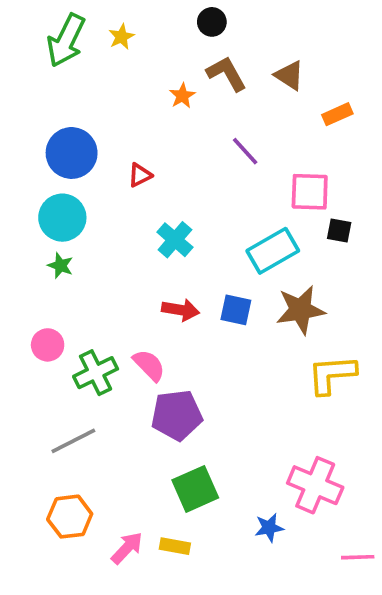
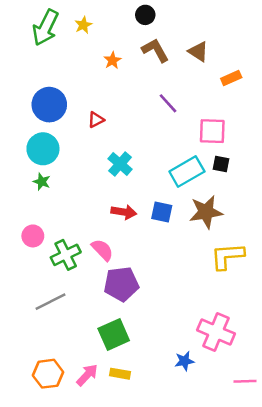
orange star: (182, 96) -> (112, 60), moved
black square: (339, 230) -> (221, 164), moved
green square: (195, 489) -> (114, 334), moved
orange hexagon: (70, 517) -> (48, 374), moved

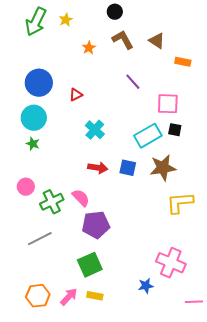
orange rectangle: (231, 78) -> (183, 62), turned 35

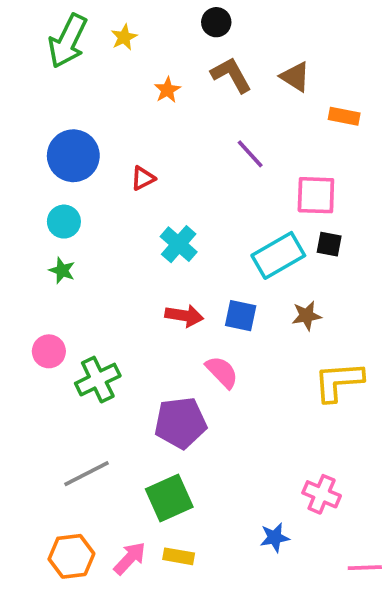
cyan circle: (34, 118) -> (64, 222), size x0.7
brown star: (163, 168) -> (307, 316), size x0.6
pink semicircle: (81, 198) -> (222, 372), moved
gray line: (40, 239) -> (86, 474), moved
pink cross: (171, 263) -> (322, 494), size x0.7

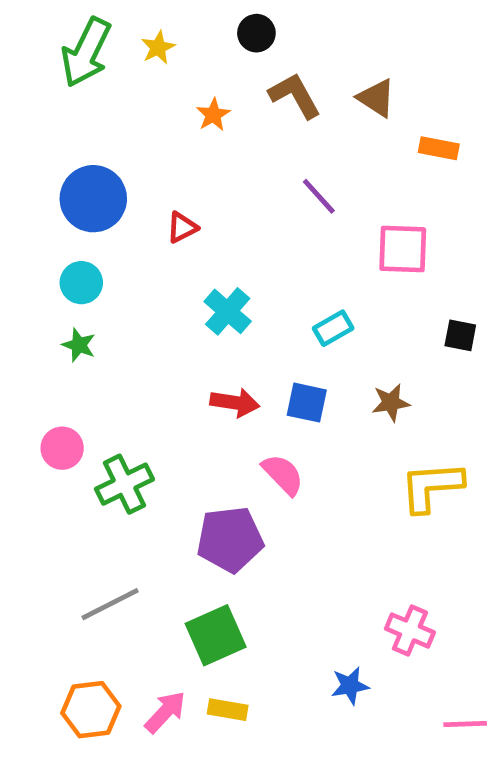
black circle: (216, 22) -> (256, 33), moved
black square: (329, 244) -> (460, 335), moved
cyan rectangle: (278, 255) -> (333, 328), moved, size x0.6

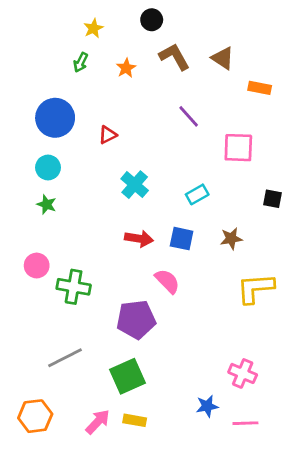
green arrow: (86, 52) -> (81, 62), moved, size x0.5
green cross: (124, 484) -> (74, 287), turned 36
orange hexagon: (91, 710) -> (35, 416), moved
pink line: (465, 724) -> (245, 423), moved

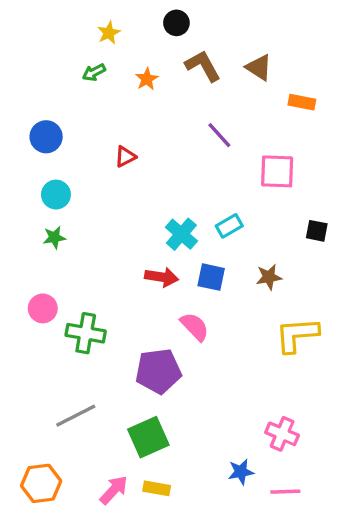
green arrow: (81, 62) -> (94, 72), turned 36
blue circle: (55, 118) -> (46, 137), moved, size x0.7
cyan cross: (135, 185) -> (181, 234), moved
green star: (47, 204) -> (54, 237), turned -30

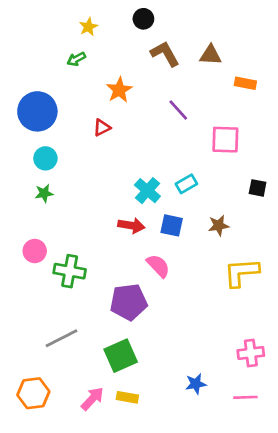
brown triangle: (259, 67) -> (211, 55), turned -30
orange star: (147, 79) -> (119, 90), moved, size x1.4
blue circle: (46, 137) -> (37, 111), size x1.5
pink cross: (282, 434) -> (251, 353), moved, turned -30
pink line: (285, 492) -> (245, 397), moved

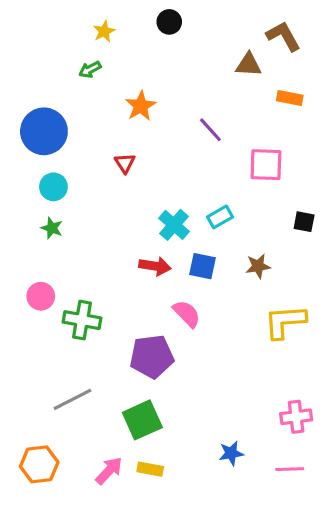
brown L-shape: (165, 54) -> (283, 36), moved
red triangle: (102, 128) -> (125, 163), moved, turned -36
green star: (44, 193) -> (52, 228), turned 30

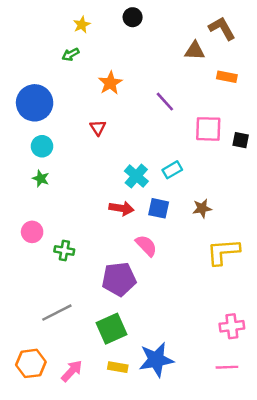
black square: (304, 222) -> (241, 140), moved
green cross: (82, 320) -> (64, 251), size x0.7
blue star: (231, 453) -> (156, 360), moved, size x1.8
pink arrow: (109, 471) -> (72, 371), moved

